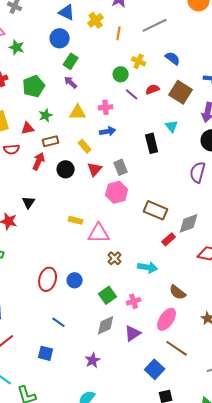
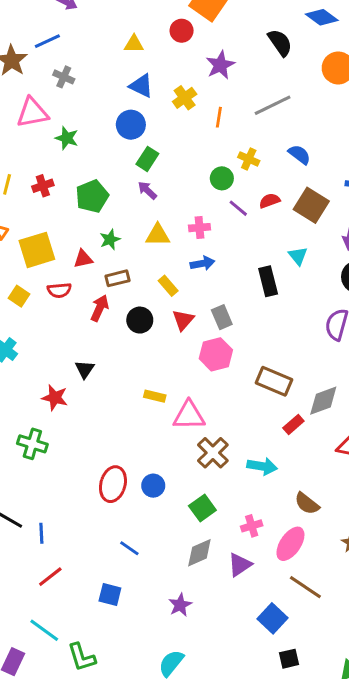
brown cross: (115, 258) -> (213, 453), size x1.5
pink cross: (134, 301) -> (252, 526), moved

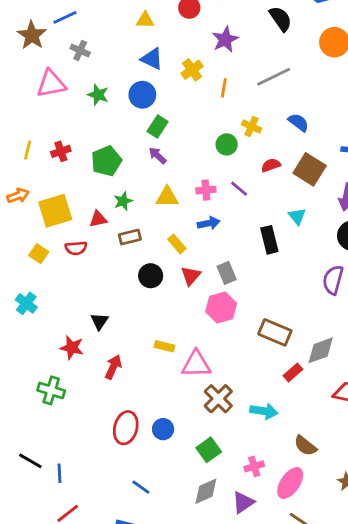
green star: (67, 138) -> (98, 95), moved
purple line: (238, 208) -> (239, 189), moved
red arrow: (100, 308) -> (113, 367), moved

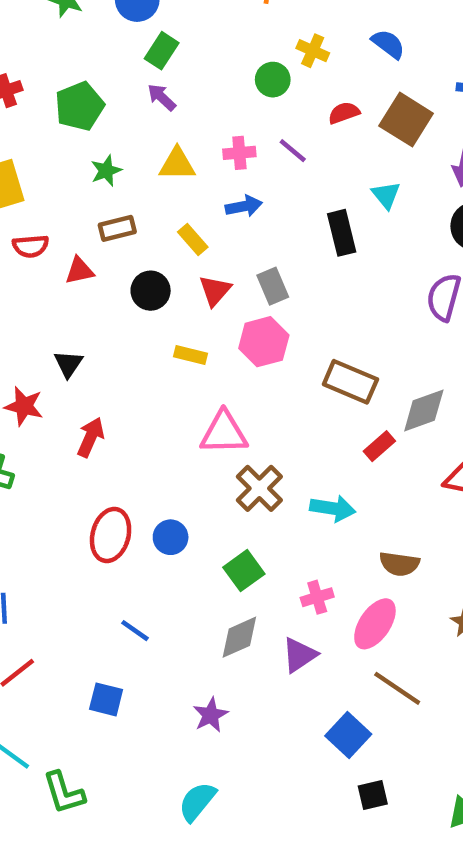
red triangle: (98, 219) -> (79, 271), moved
yellow rectangle: (164, 346) -> (191, 355), moved
brown semicircle: (305, 446) -> (399, 564), turned -30

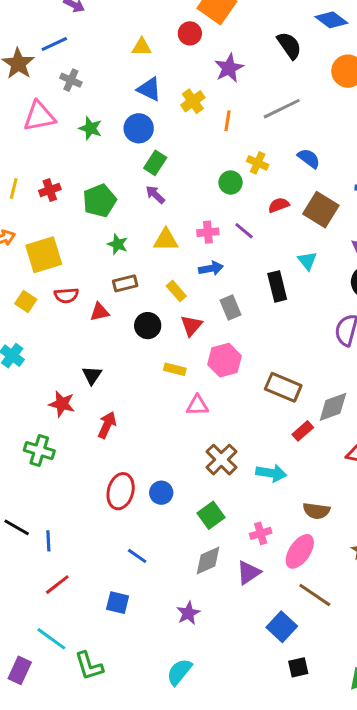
green star: (106, 171) -> (118, 244), turned -30
gray rectangle: (273, 286) -> (231, 307), moved
pink triangle: (224, 433) -> (197, 405), moved, size x0.7

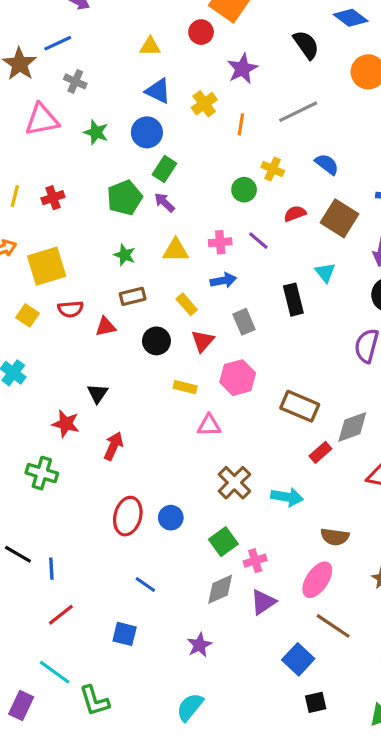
green pentagon: (100, 201) -> (125, 198), moved
pink cross: (261, 533) -> (255, 561), moved

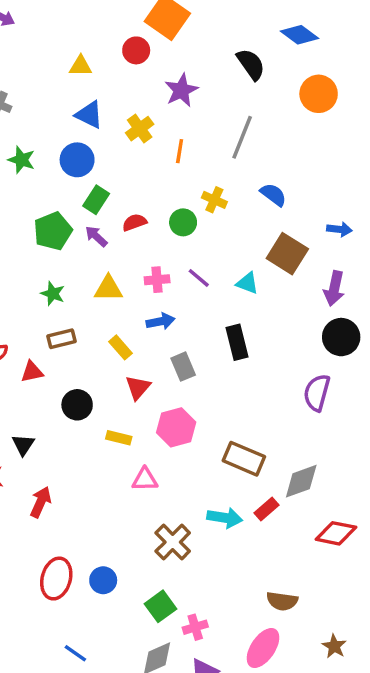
gray line: (298, 112) -> (242, 137), turned -42
red semicircle: (295, 214) -> (134, 222), moved
cyan triangle: (325, 272) -> (247, 283), moved, turned -30
black circle: (156, 341) -> (77, 405), moved
cyan arrow: (287, 497) -> (225, 518), moved

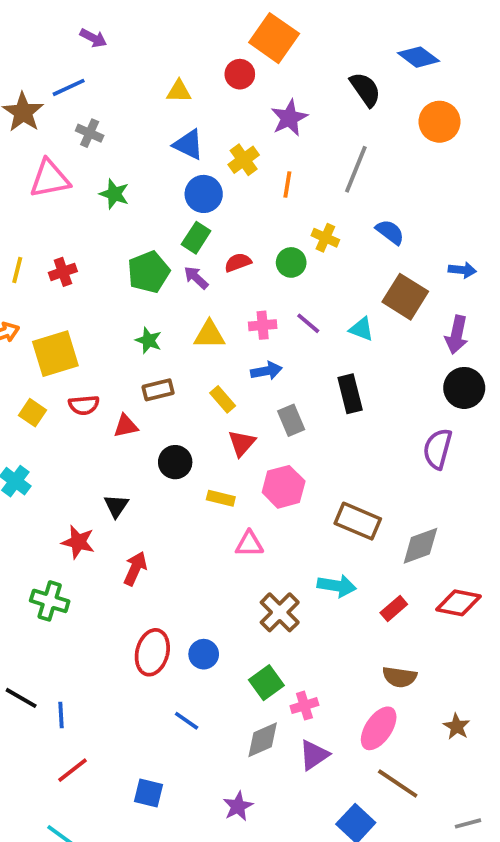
blue circle: (77, 160) -> (204, 194), moved
red rectangle: (266, 509) -> (394, 609), moved
blue line: (75, 653) -> (187, 721), moved

